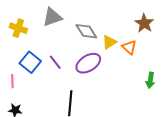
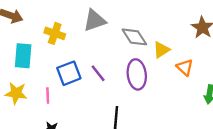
orange triangle: (129, 47) -> (185, 67), moved
blue square: (30, 62) -> (69, 73), turned 30
purple ellipse: (88, 63) -> (137, 74), turned -65

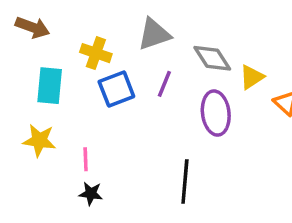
blue square: (69, 73) -> (116, 89), moved
purple line: (98, 73) -> (164, 84), moved, turned 60
pink line: (48, 96) -> (86, 159), moved

